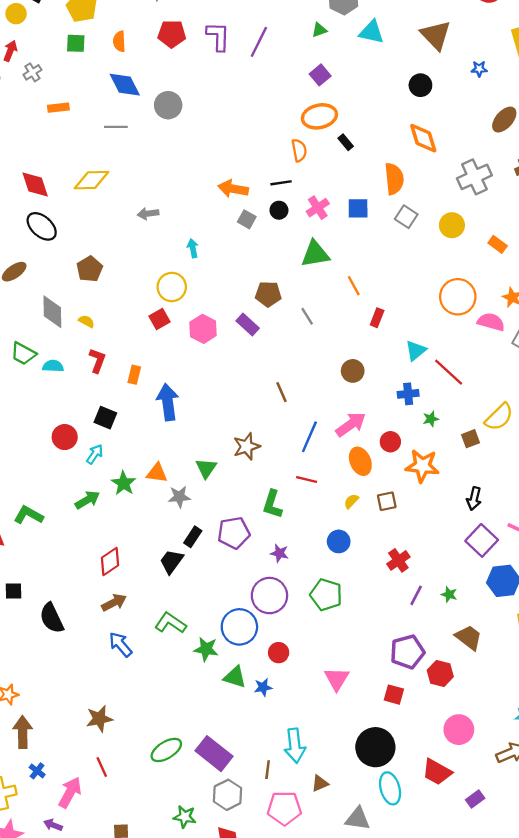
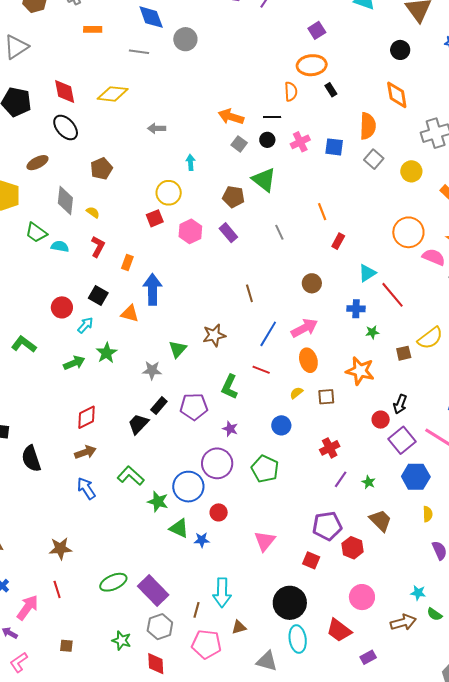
green triangle: (315, 254) -> (264, 180), moved, turned 40
brown pentagon: (268, 294) -> (233, 197), moved
red circle: (390, 442) -> (381, 420), moved
orange triangle: (157, 473) -> (130, 314), moved
green L-shape: (29, 515) -> (24, 344), moved

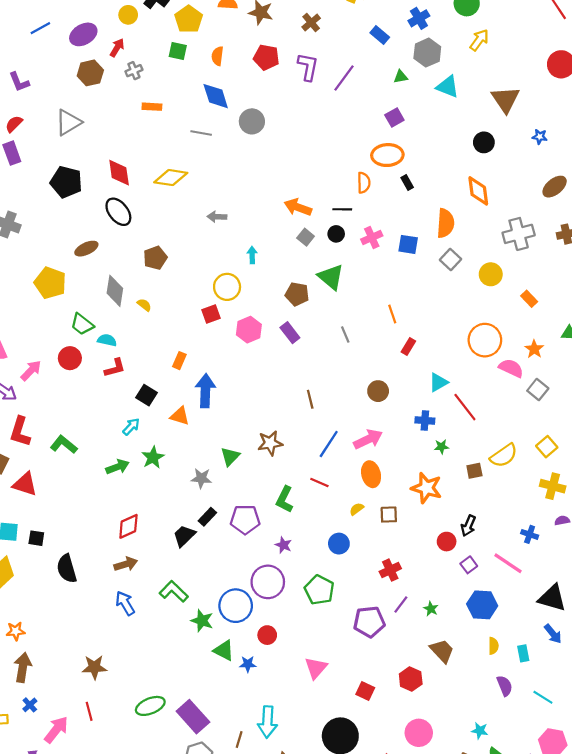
red L-shape: (98, 247) -> (115, 368), moved, turned 45
red circle: (62, 307) -> (70, 358), moved
purple square: (402, 440) -> (469, 565), size x0.6
purple pentagon: (327, 526) -> (369, 622), moved

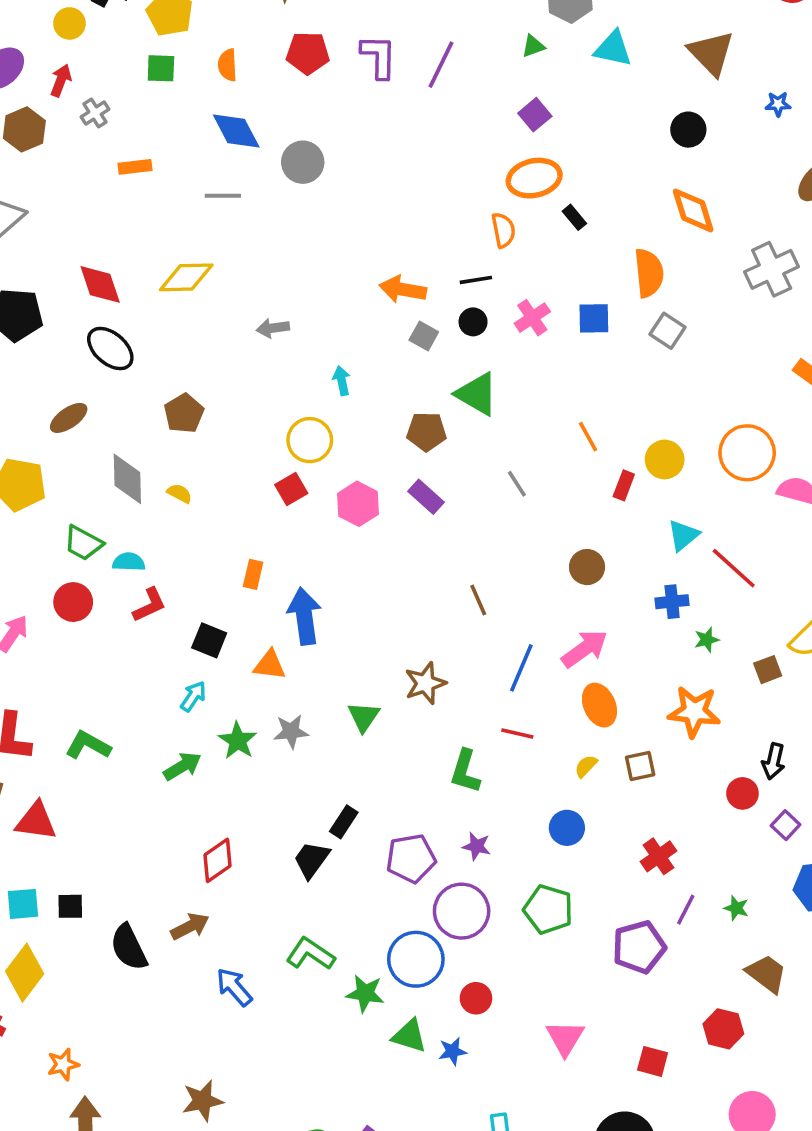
yellow circle: (491, 274) -> (665, 459), moved
gray star: (201, 478) -> (291, 731), moved
purple pentagon: (245, 519) -> (411, 858), moved
brown arrow: (126, 564) -> (190, 926), moved

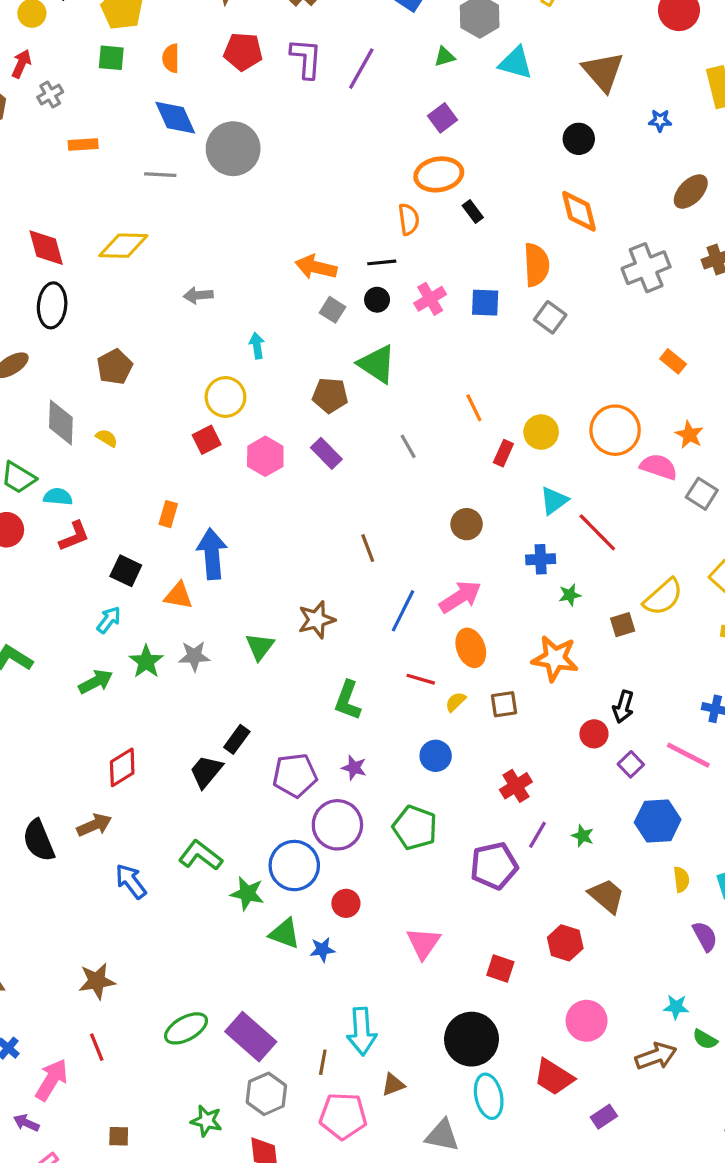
gray circle: (303, 162) -> (233, 149), size x1.4
black ellipse: (110, 349) -> (52, 305), turned 51
red line: (517, 733) -> (421, 679), moved

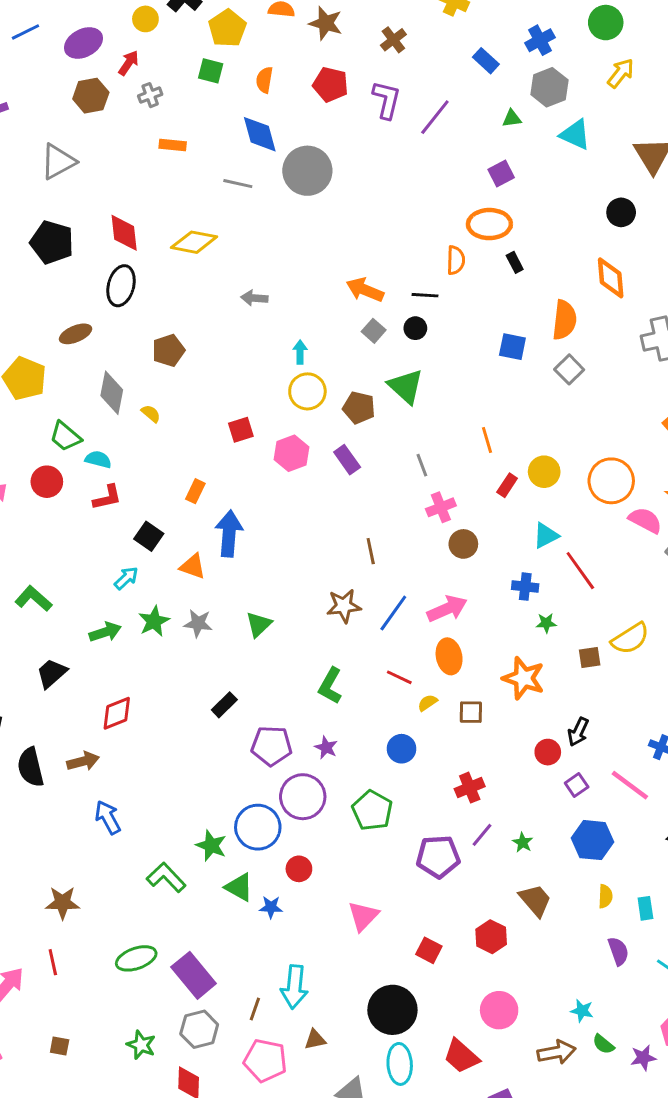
pink cross: (430, 299) -> (441, 507), moved
yellow circle: (225, 397) -> (307, 391), moved
brown star: (316, 620) -> (344, 606), moved
black trapezoid: (206, 771) -> (52, 673), moved
green L-shape: (200, 855) -> (166, 877), moved

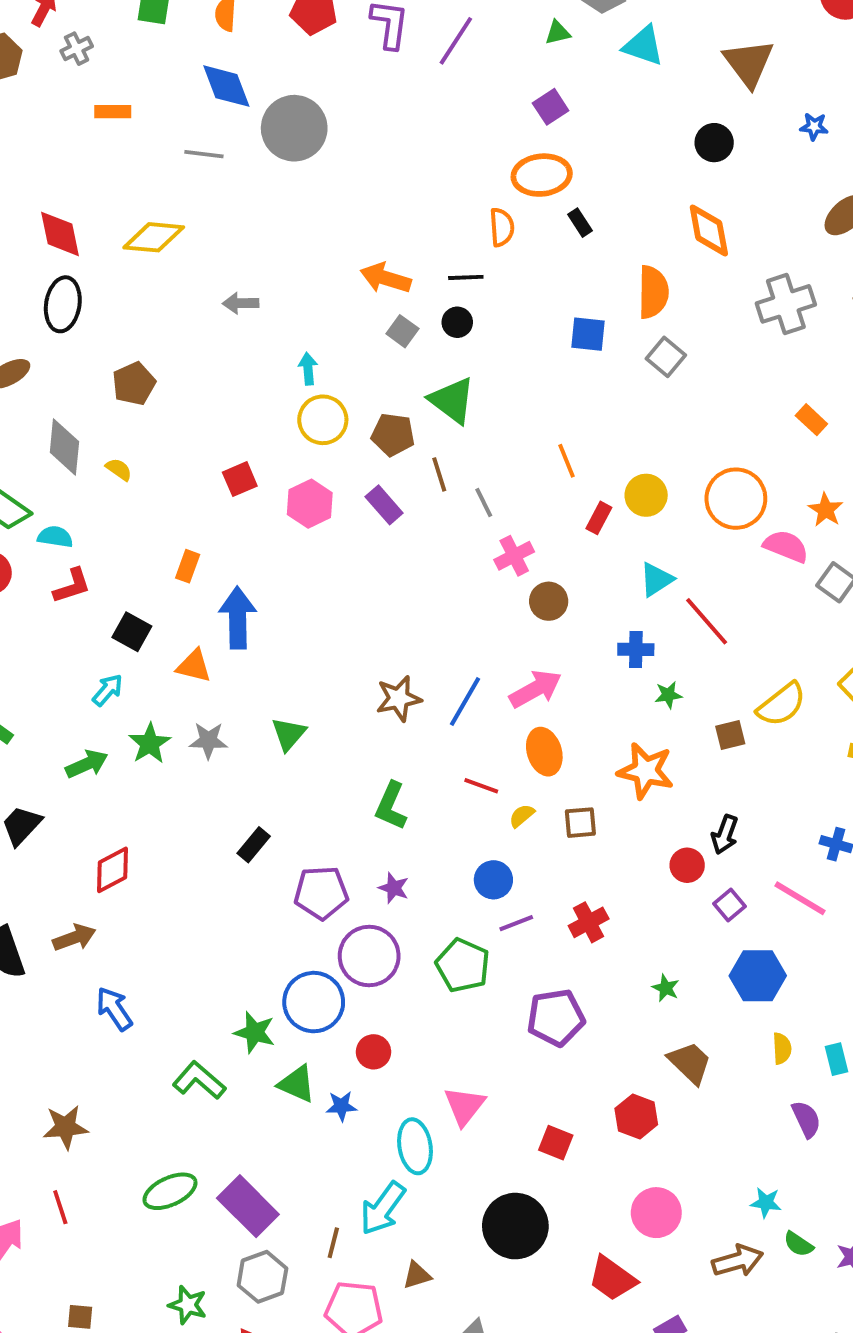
brown line: (371, 551) -> (439, 474), moved
purple line: (482, 835) -> (516, 923), moved, turned 35
cyan arrow: (294, 987) -> (383, 1208), turned 36
cyan ellipse: (400, 1064) -> (415, 1146), moved

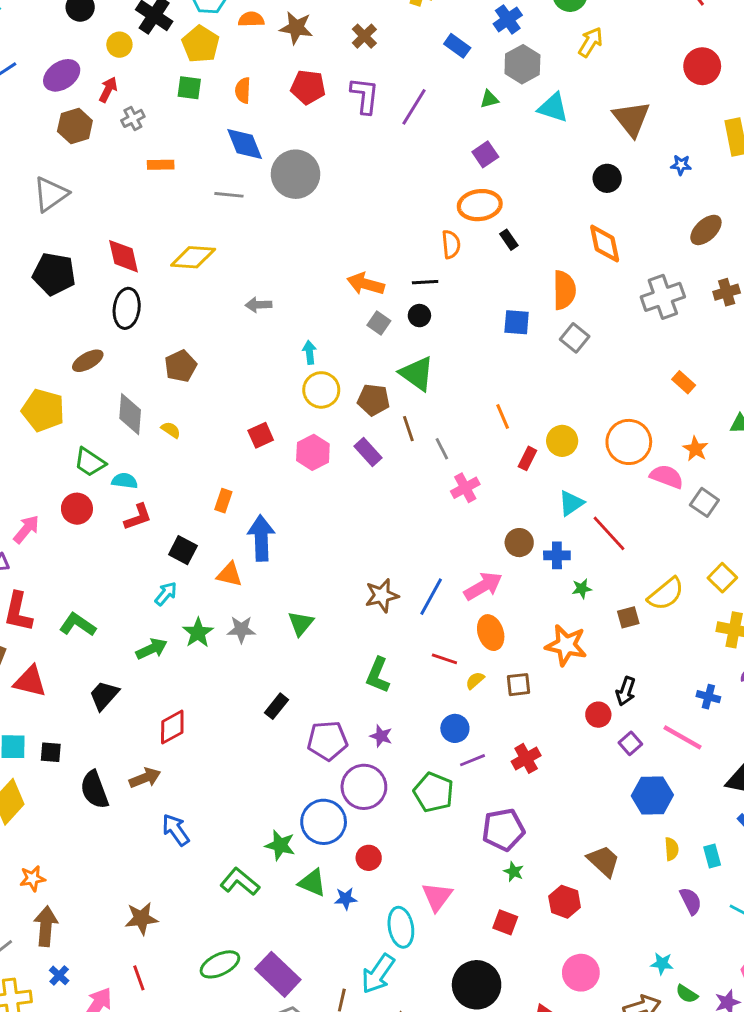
brown circle: (549, 601) -> (519, 543), moved
green star: (666, 988) -> (514, 872), moved

